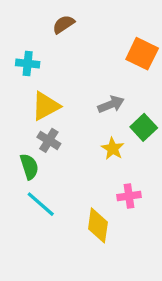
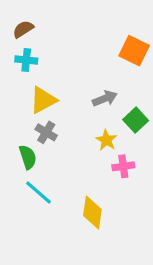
brown semicircle: (64, 24) -> (23, 29), moved
pink cross: (129, 196) -> (123, 166), moved

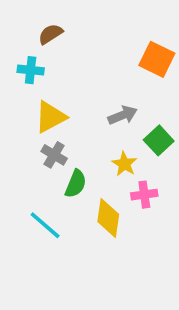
brown semicircle: (23, 29) -> (50, 34), moved
green semicircle: (28, 157) -> (76, 184), moved, turned 40
yellow diamond: (92, 213) -> (108, 218), moved

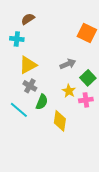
pink cross: (144, 195) -> (86, 100), moved
cyan line: (45, 225) -> (19, 110), moved

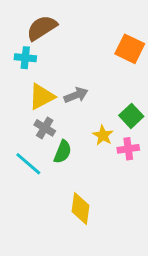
brown semicircle: (28, 19) -> (42, 28), size x1.5
gray arrow: (68, 64) -> (76, 95), moved
yellow diamond: (60, 121) -> (81, 209), moved

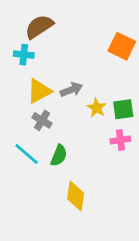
green square: (131, 116) -> (123, 109), turned 35
yellow star: (103, 135) -> (97, 108), moved
green semicircle: (63, 152) -> (59, 155), moved

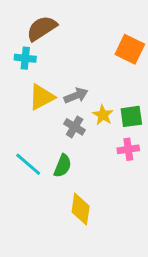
gray cross: (42, 120) -> (75, 127), moved

